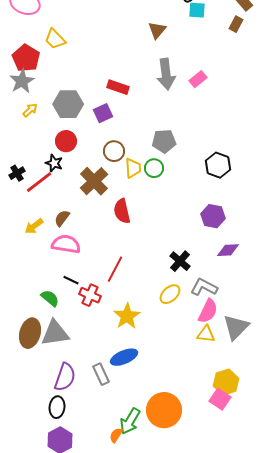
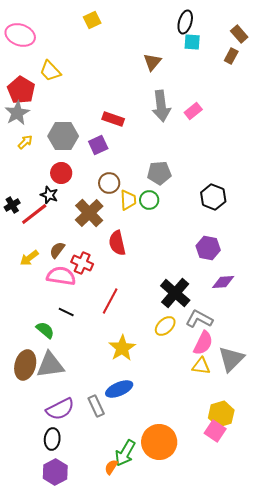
black cross: (180, 261) -> (175, 293), size x1.4
red cross: (90, 295) -> (82, 263), moved
purple semicircle: (65, 377) -> (60, 409), turned 44

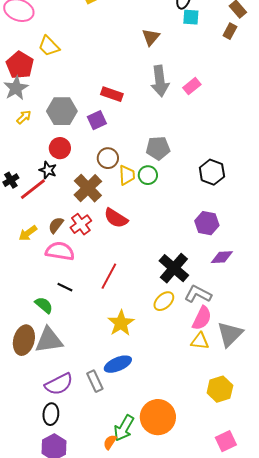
red semicircle: (117, 243) -> (116, 218), turned -45
red cross: (82, 263) -> (81, 224), moved, turned 30
pink square: (215, 431) -> (226, 441), moved, turned 30

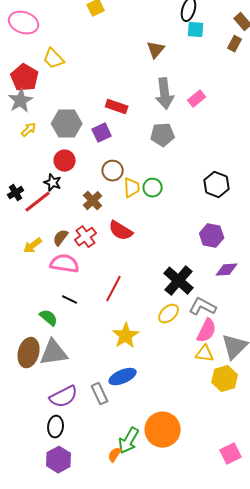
gray pentagon: (158, 148) -> (163, 135), moved
brown cross: (88, 188) -> (93, 201), size x0.7
yellow hexagon: (220, 389) -> (225, 379), moved

